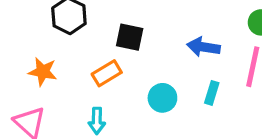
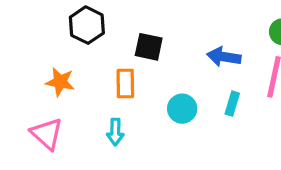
orange rectangle: (107, 73) -> (125, 84), turned -60

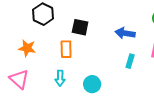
cyan circle: (182, 109) -> (92, 84), moved

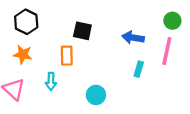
black hexagon: (43, 14) -> (26, 22), moved
cyan arrow: (60, 78) -> (51, 81), moved

